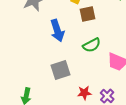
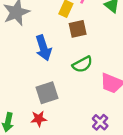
red star: (84, 93) -> (39, 119), moved

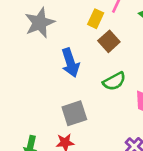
brown square: (78, 29) -> (109, 41), turned -30

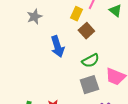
gray star: (40, 23) -> (34, 17), size x0.7
gray square: (74, 113) -> (89, 85), moved

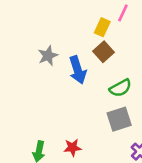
gray star: (34, 17) -> (48, 56), moved
brown square: (86, 31) -> (104, 52), moved

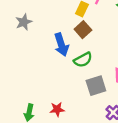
gray star: (48, 56) -> (24, 22), moved
green semicircle: (120, 88) -> (83, 60), moved

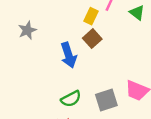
green semicircle: (83, 60) -> (71, 99), moved

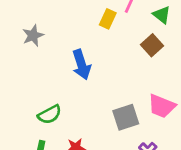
brown square: (92, 39) -> (152, 45), moved
green semicircle: (71, 99) -> (50, 114), moved

